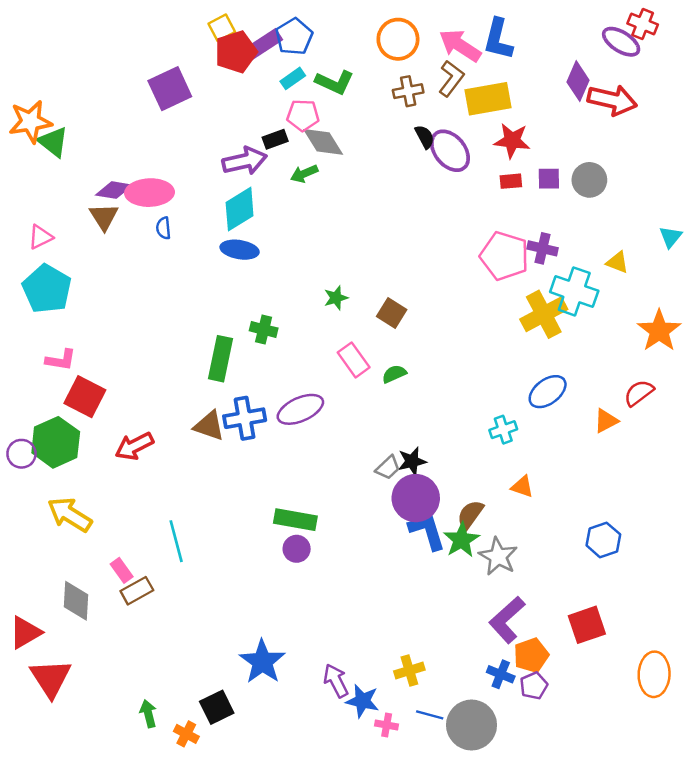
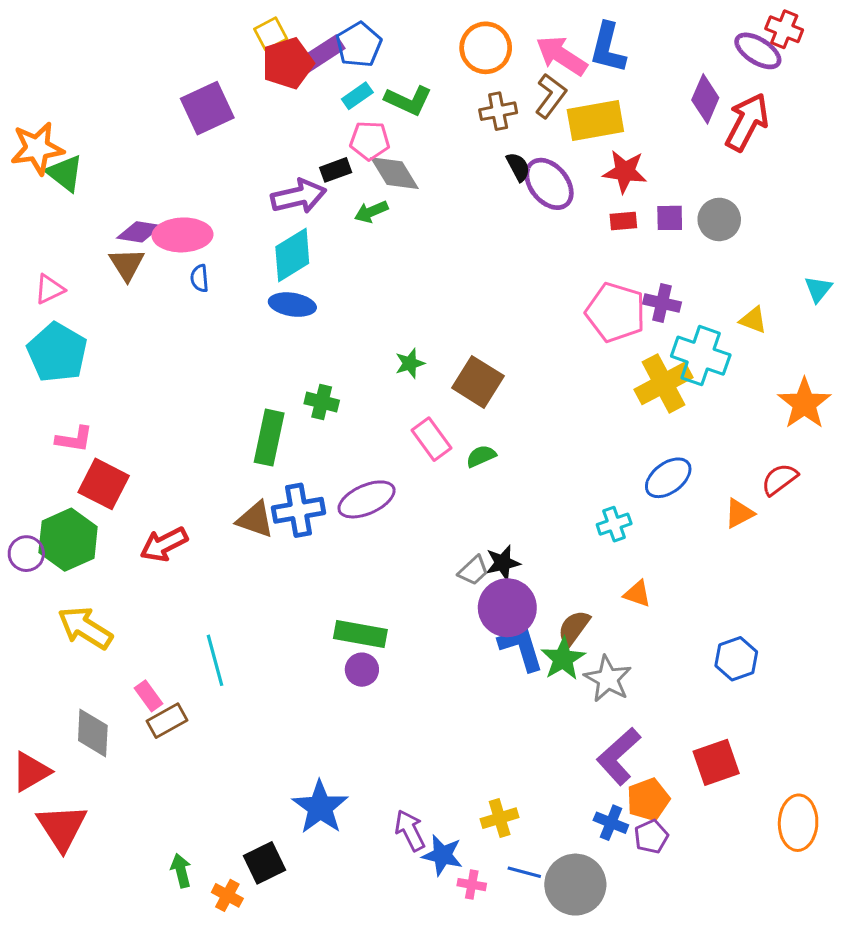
red arrow: (612, 100) -> (747, 122), turned -75
brown square: (392, 313) -> (478, 382), size x1.4

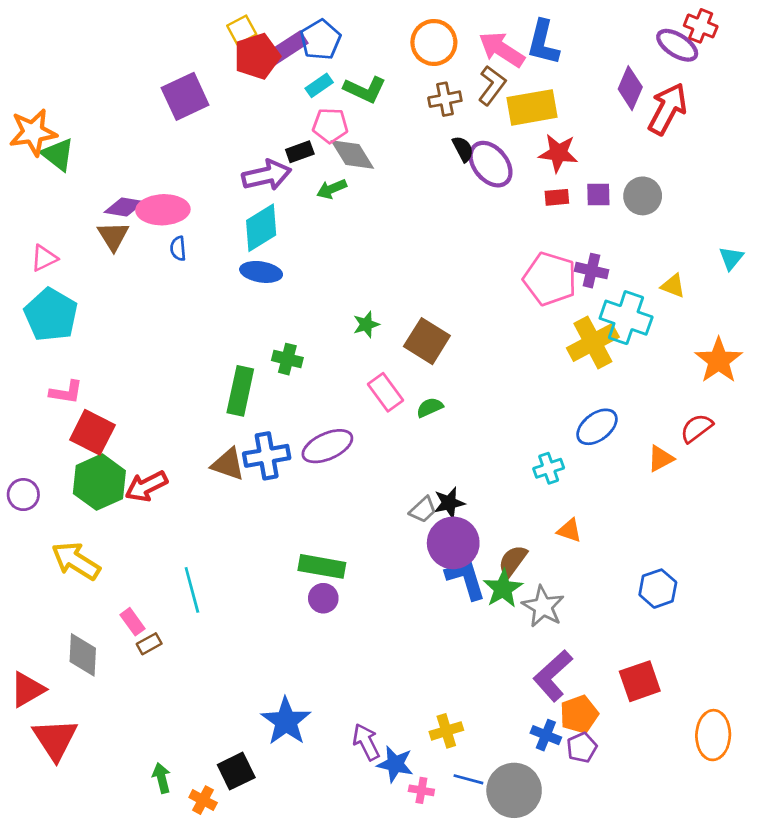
green hexagon: (68, 540) -> (99, 482), moved
brown rectangle: (167, 721) -> (149, 644), size x0.7

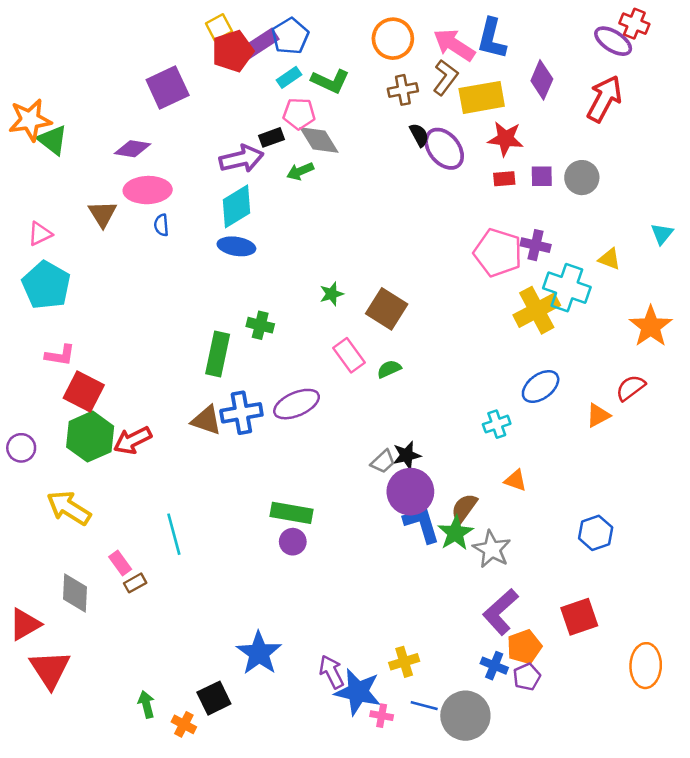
purple diamond: (630, 88) -> (542, 80), moved
purple diamond: (124, 207) -> (133, 149), moved
blue star: (395, 764) -> (358, 692), size x1.4

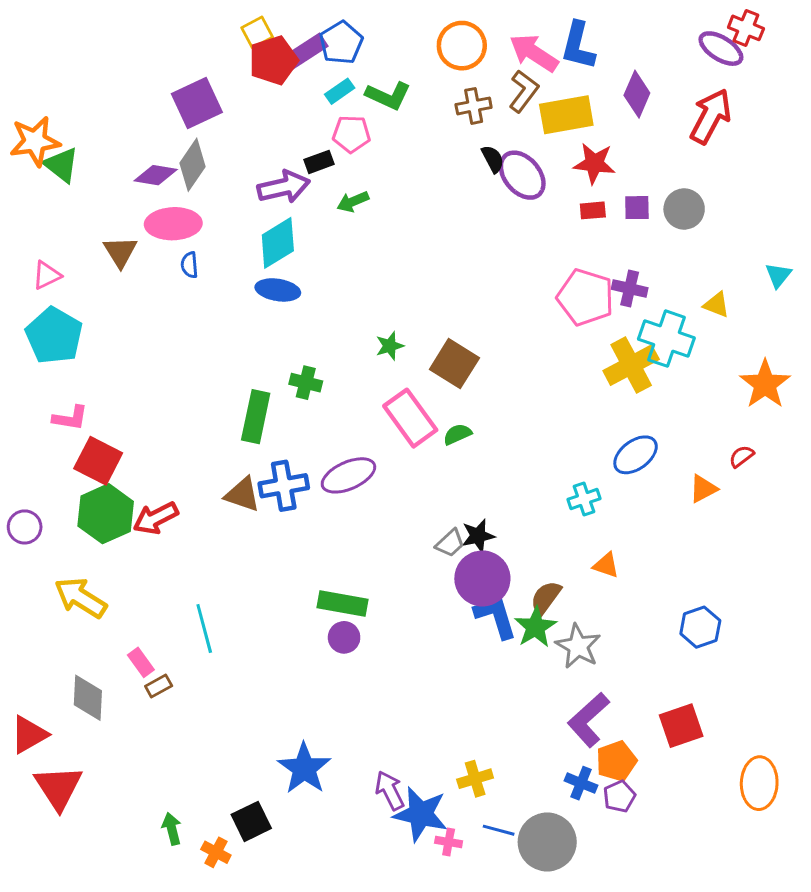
gray diamond: (319, 140) -> (192, 165), moved, turned 66
pink rectangle: (349, 355) -> (410, 418), size x1.4
red semicircle: (631, 388) -> (742, 456), size x0.7

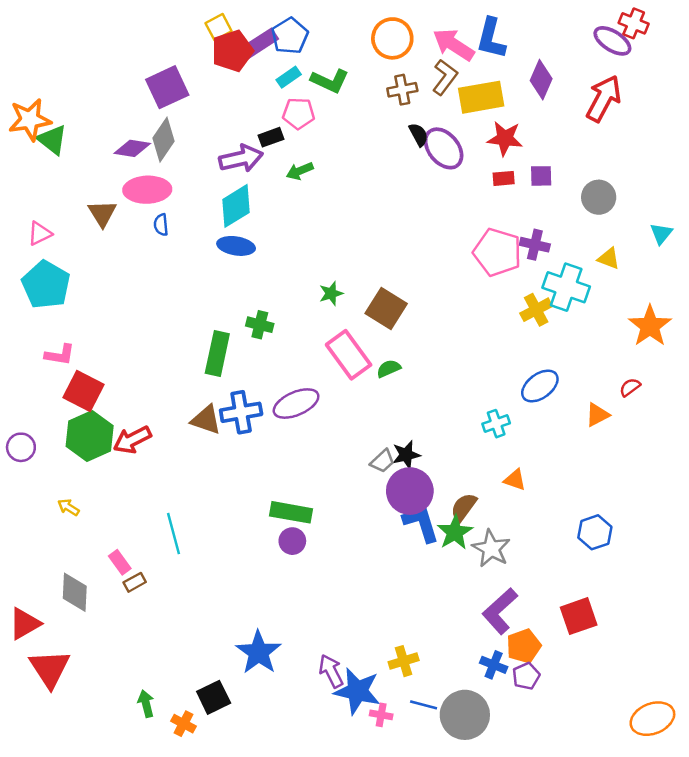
gray circle: (684, 209) -> (599, 197), moved
yellow cross: (631, 365) -> (536, 310), size x0.7
yellow arrow: (81, 598) -> (68, 507), size x0.5
orange ellipse: (759, 783) -> (652, 719), moved, turned 66

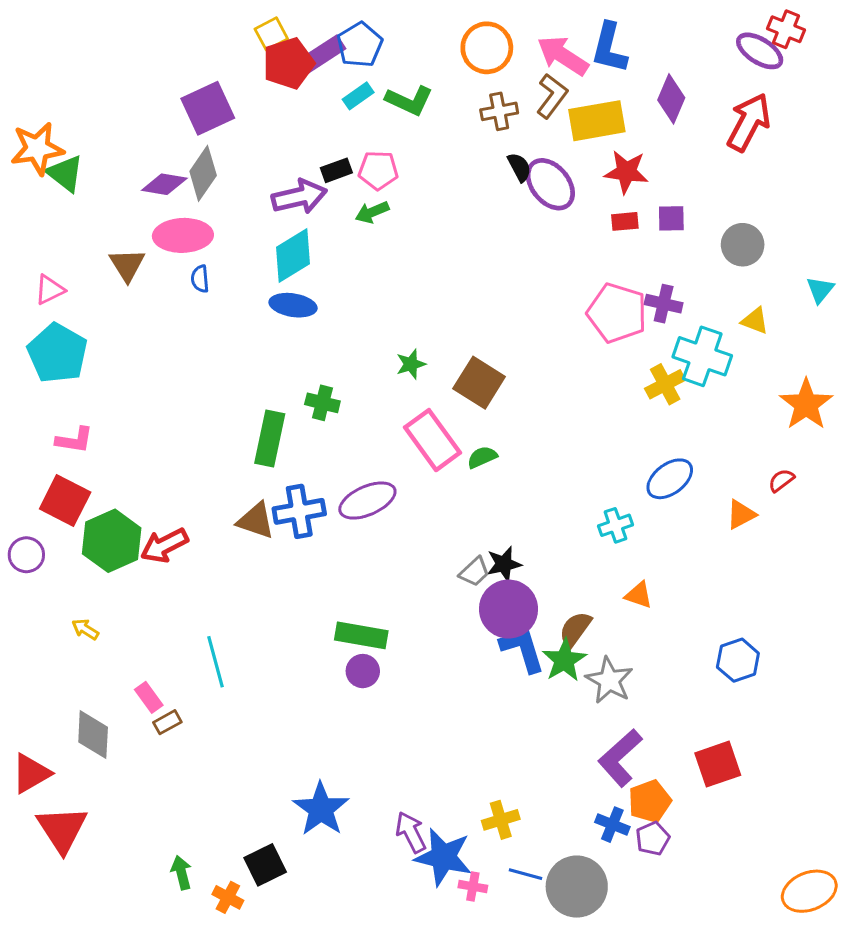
pink pentagon: (299, 113) -> (378, 170), moved
red square: (83, 391) -> (65, 501), moved

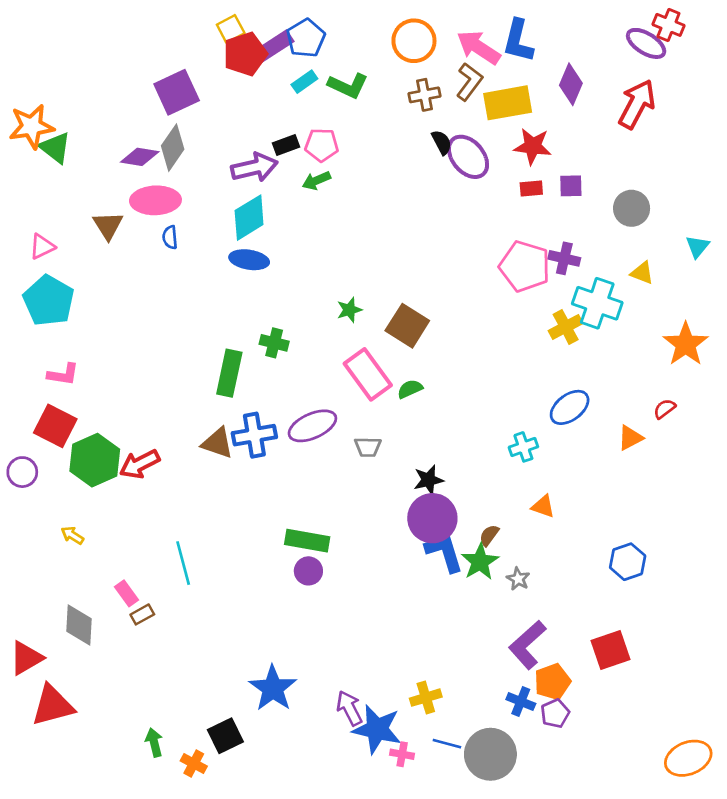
gray trapezoid: (474, 572) -> (368, 447), moved, turned 44
brown semicircle: (575, 629) -> (489, 535), size x0.7
gray star: (609, 680) -> (518, 579), size x0.6
red triangle: (62, 829) -> (53, 705), turned 48

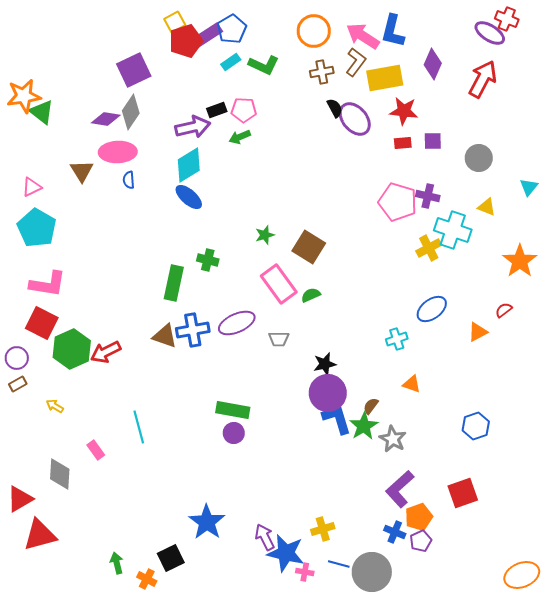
blue ellipse: (249, 260) -> (189, 197), turned 32
pink L-shape: (63, 374) -> (48, 284), size x1.5
gray star: (518, 579) -> (393, 439), size x1.5
brown rectangle: (142, 614) -> (18, 384), moved

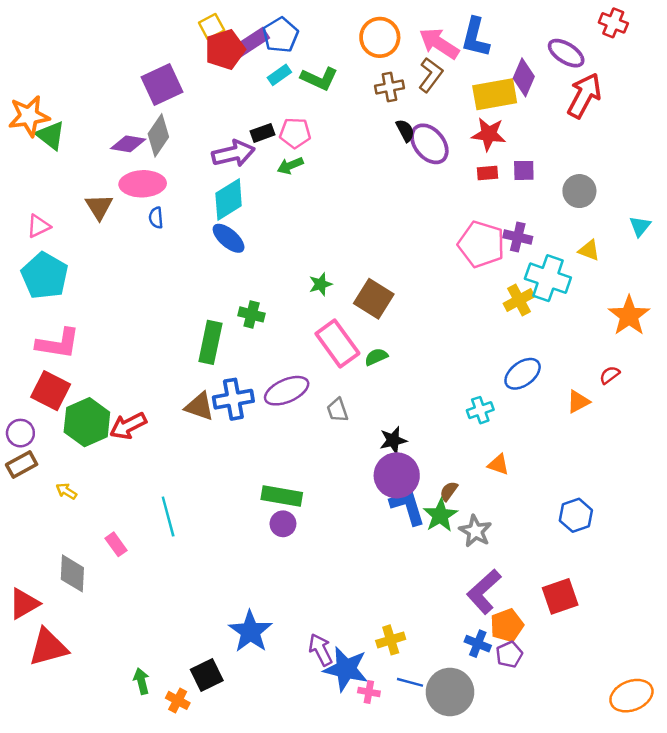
purple ellipse: (490, 33) -> (566, 53), moved
yellow rectangle: (385, 78) -> (495, 94), moved
gray trapezoid: (279, 339) -> (337, 410), turned 70
brown rectangle: (18, 384) -> (22, 465), size x1.4

